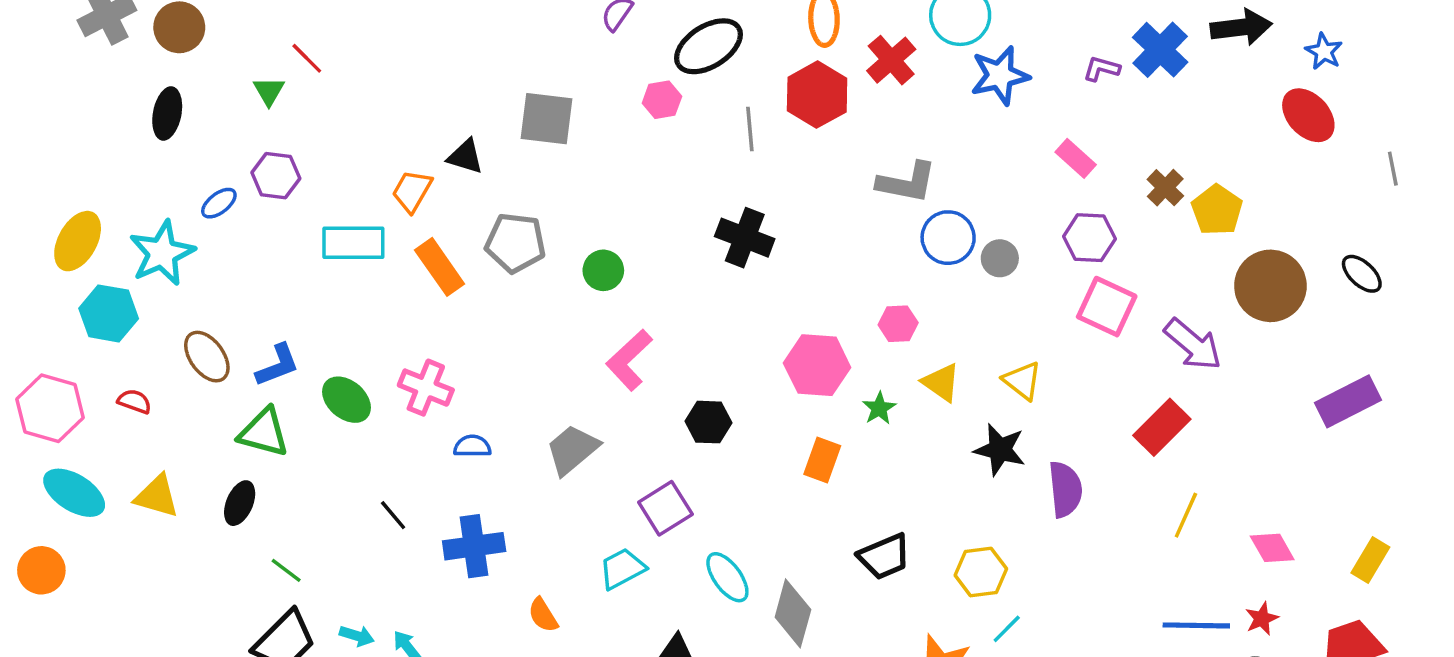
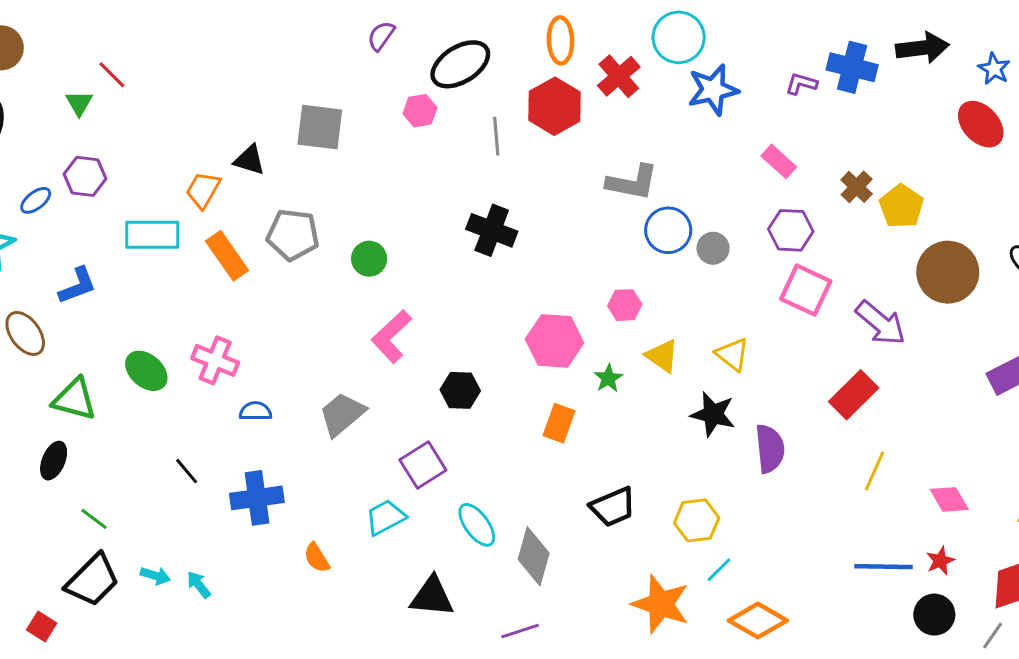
blue cross: (1160, 50) -> (852, 67), turned -30
blue L-shape: (278, 365) -> (78, 286), moved

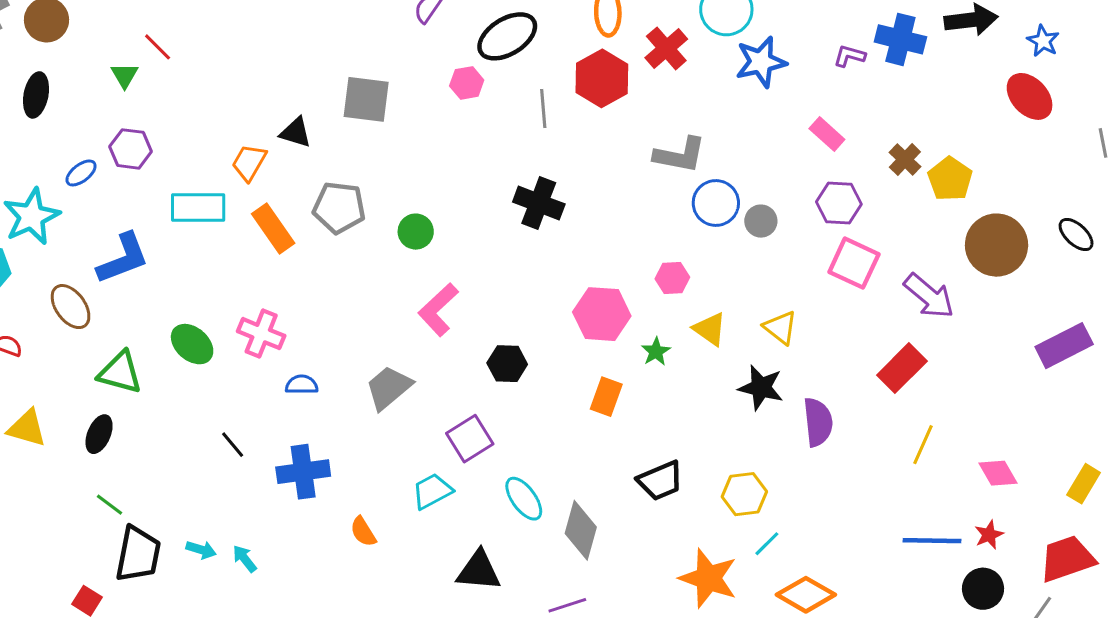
blue L-shape: (78, 286) -> (123, 259), size x1.4
green line: (94, 519) -> (110, 505), moved
black trapezoid: (92, 580) -> (138, 554), turned -34

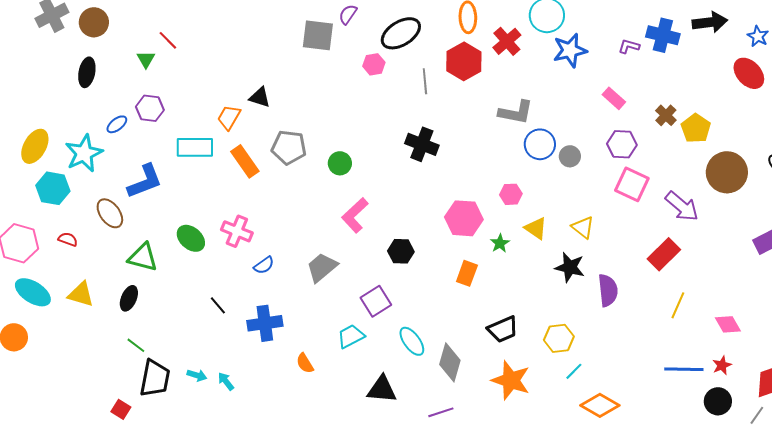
gray square: (366, 99) -> (318, 35), moved
blue semicircle: (302, 385) -> (264, 265), turned 145
orange star: (708, 578) -> (511, 380), moved

